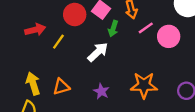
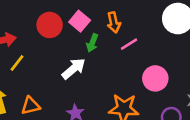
pink circle: (169, 36) -> (155, 78), moved
yellow line: (58, 42) -> (17, 63), moved

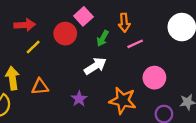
pink square: (80, 21) -> (83, 16), moved
red circle: (50, 25) -> (65, 34), moved
white arrow: (74, 69) -> (95, 66), moved

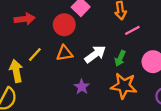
green arrow: (103, 38) -> (120, 58), moved
yellow line: (33, 47) -> (35, 55), moved
orange triangle: (40, 87) -> (64, 53), moved

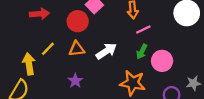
green arrow: (120, 58) -> (142, 52), moved
purple star: (82, 87) -> (75, 81), moved

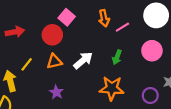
pink line: (143, 30) -> (122, 27), moved
pink circle: (162, 61) -> (152, 51), moved

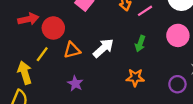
red circle: (52, 35) -> (53, 28), moved
orange star: (112, 88) -> (135, 78), size x0.7

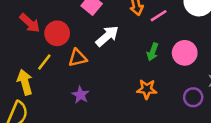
red arrow: (28, 19) -> (30, 23), turned 54
pink circle: (178, 35) -> (185, 53), moved
white arrow: (103, 48) -> (107, 36), moved

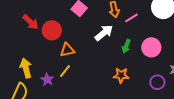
white arrow: (107, 36) -> (104, 33), moved
yellow line: (44, 62) -> (65, 71), moved
purple star: (80, 95) -> (47, 79), moved

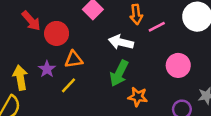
white arrow: (104, 33) -> (121, 42), turned -132
green arrow: (126, 46) -> (119, 73), moved, size x1.5
purple star: (47, 79) -> (47, 69), moved

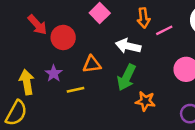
orange triangle: (74, 59) -> (92, 64), moved
yellow line: (69, 85) -> (75, 90), turned 35

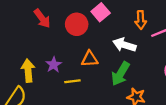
red circle: (63, 37) -> (77, 24), moved

